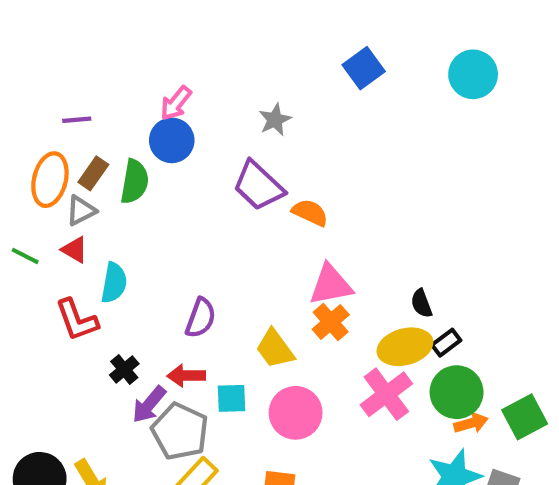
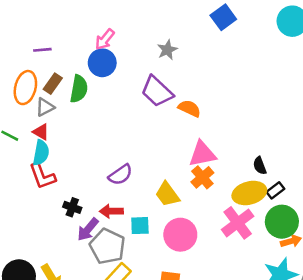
cyan semicircle: (114, 283) -> (41, 153), moved
purple semicircle: (201, 318) -> (120, 175), turned 35
black cross: (124, 369) -> (72, 207), turned -30

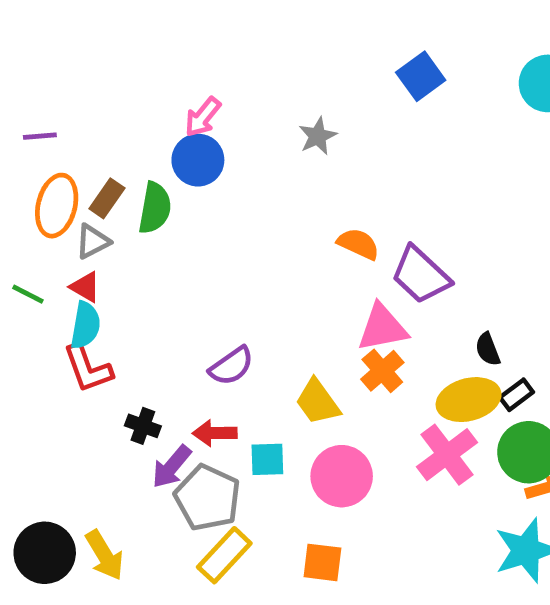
purple line: (42, 50) -> (40, 136), moved
purple trapezoid: (157, 91) -> (421, 275), moved

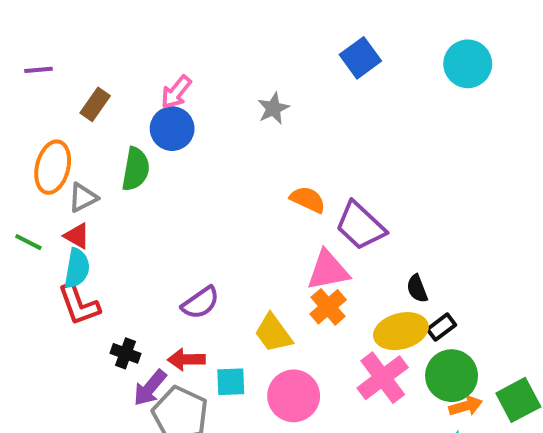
purple line: (40, 136) -> (38, 70), moved
brown rectangle: (107, 198) -> (95, 104), moved

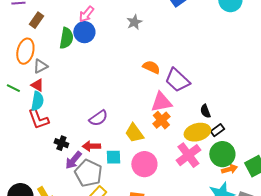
brown rectangle: (95, 104) -> (36, 20), moved
green semicircle: (136, 169) -> (66, 38), moved

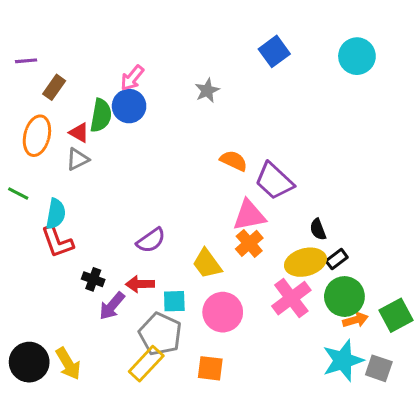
gray triangle: (40, 66) -> (78, 159), moved
red triangle: (37, 85) -> (79, 133), moved
gray pentagon: (88, 173) -> (160, 334), moved

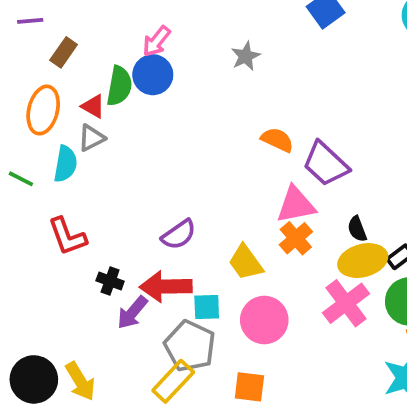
cyan semicircle: (56, 214) -> (65, 164), moved
black semicircle: (318, 229) -> (357, 229), moved
red arrow: (140, 284) -> (166, 287), size x1.5

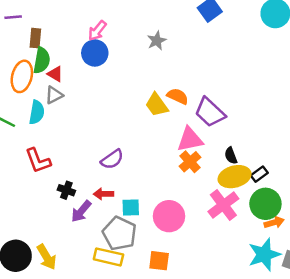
brown rectangle: (64, 52) -> (35, 38), turned -30
green semicircle: (119, 86) -> (42, 60), moved
yellow trapezoid: (246, 262) -> (157, 105), moved
red arrow: (166, 287) -> (103, 194), size x0.6
yellow rectangle: (173, 381) -> (108, 257), turned 60

